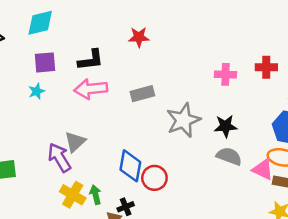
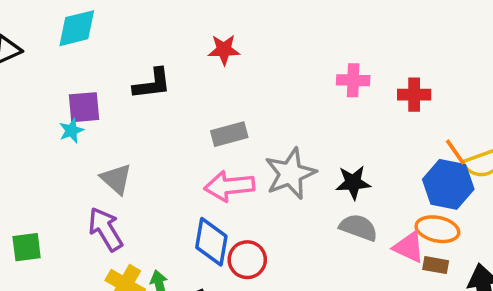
purple square: (45, 62) -> (84, 107), moved
pink cross: (225, 74) -> (353, 80), moved
pink arrow: (91, 89) -> (229, 186), moved
gray triangle: (75, 142) -> (116, 179), moved, turned -35

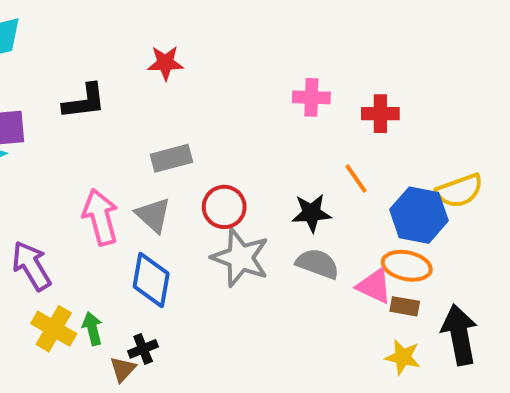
orange line: (455, 152) -> (356, 179), moved
gray star: (290, 174) -> (240, 258), moved, turned -30
gray triangle: (116, 179) -> (153, 215), moved
pink arrow: (229, 186) -> (100, 217), moved, turned 81
red circle: (247, 260) -> (224, 207), moved

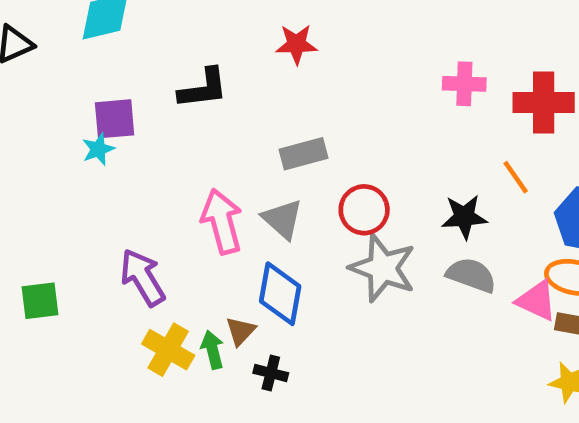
red cross: (380, 114) -> (544, 103), size x1.4
black cross: (143, 349) -> (271, 373), turned 36
brown triangle: (123, 369) -> (240, 331), moved

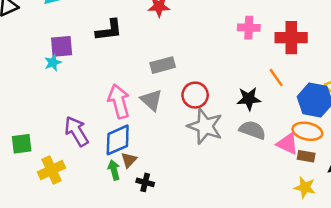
blue diamond: (280, 294) -> (118, 140), moved, turned 56
yellow cross: (168, 350) -> (52, 170), moved, turned 35

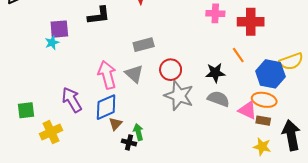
green arrow: (114, 170) -> (138, 132), moved

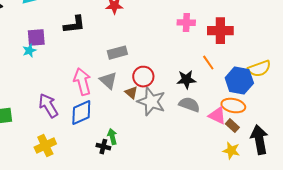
brown rectangle: (263, 121) -> (232, 126), turned 32
brown triangle: (115, 124) -> (131, 93), moved, turned -32
yellow cross: (51, 132) -> (45, 146), moved

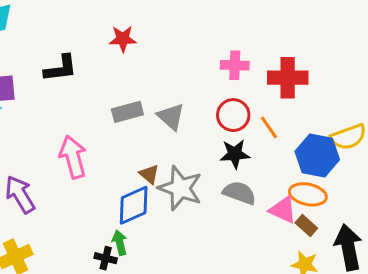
red circle: (143, 77) -> (233, 115), moved
gray triangle: (108, 81) -> (171, 117), moved
blue diamond: (81, 113) -> (134, 205), moved

